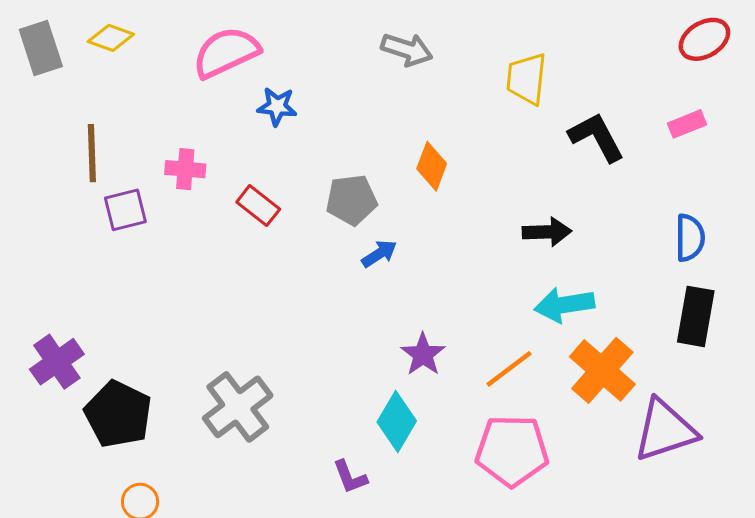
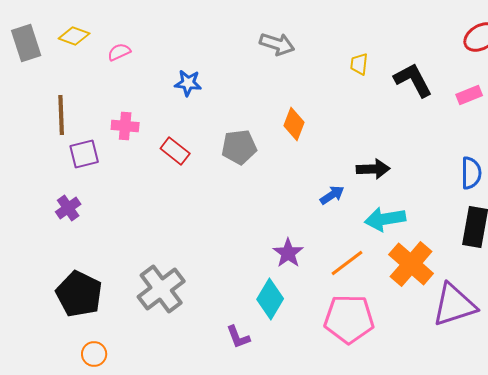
pink semicircle: (226, 52) -> (119, 52), moved, size x0.5
yellow trapezoid: (527, 79) -> (359, 64), size x0.6
black L-shape: (597, 137) -> (413, 80), moved
blue arrow: (379, 254) -> (332, 195), moved
purple cross: (57, 362) -> (68, 208), moved, size x0.7

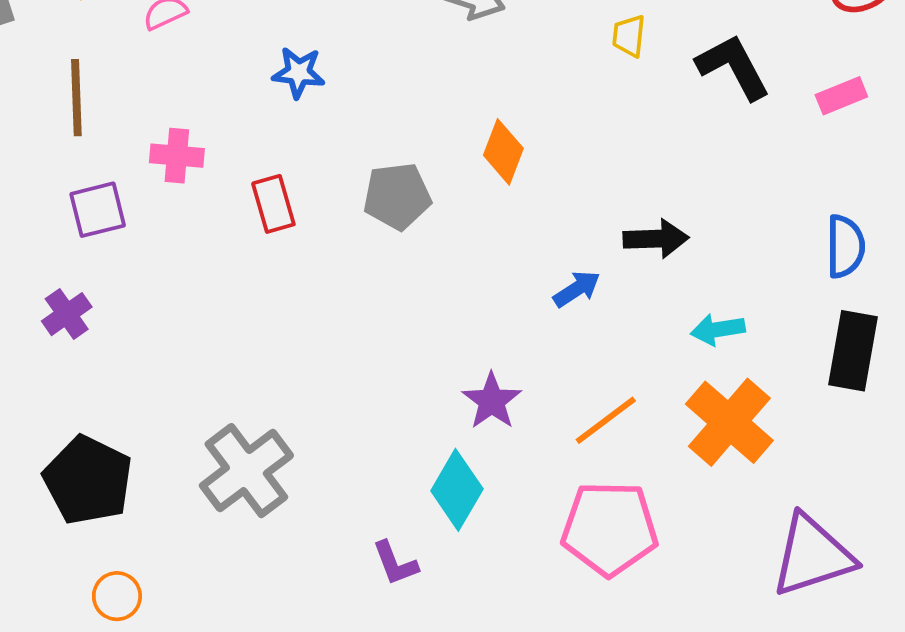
brown line: (61, 115) -> (76, 98), moved
red rectangle: (175, 151) -> (273, 204), turned 36
cyan arrow: (385, 219) -> (718, 330), moved, size x0.7
purple triangle: (454, 305) -> (812, 556), moved

